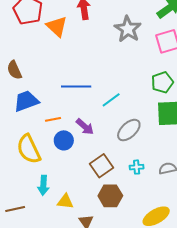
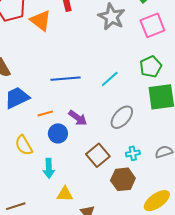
cyan line: (111, 100) -> (110, 79), moved
yellow semicircle: (29, 149) -> (24, 145), size x0.7
cyan arrow: (43, 185) -> (49, 168), moved
brown hexagon: (110, 196) -> (123, 179), moved

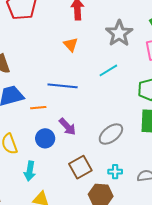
orange triangle: (41, 21) -> (71, 45), moved, size x0.7
cyan line: (110, 79) -> (108, 70), moved
orange line: (45, 113) -> (38, 108), moved

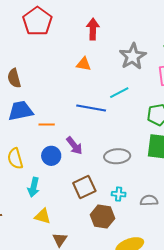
orange triangle: (71, 45) -> (84, 64), turned -42
blue line: (63, 86) -> (91, 108), moved
gray ellipse: (111, 134) -> (117, 156), turned 30

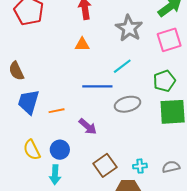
blue trapezoid: (21, 111) -> (28, 102), turned -52
blue circle: (51, 156) -> (60, 150), moved
gray ellipse: (117, 156) -> (128, 104), moved

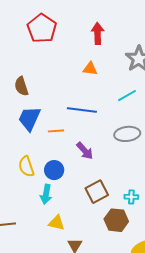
blue line: (97, 86) -> (82, 110), moved

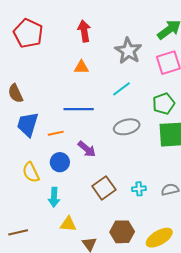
blue circle: (54, 170) -> (60, 162), moved
brown hexagon: (116, 220) -> (122, 232), moved

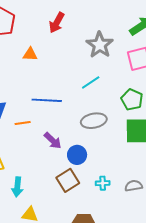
red arrow: (84, 31) -> (57, 23), turned -145
orange triangle: (81, 67) -> (30, 54), moved
green pentagon: (164, 104) -> (132, 100), turned -30
blue circle: (60, 162) -> (77, 155), moved

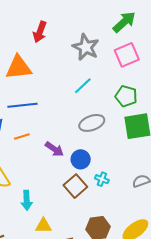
orange triangle: (30, 54) -> (18, 67), size x1.8
blue line: (47, 100) -> (23, 105), moved
cyan cross: (103, 183) -> (102, 179), moved, turned 32

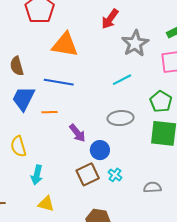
red arrow: (40, 32) -> (110, 19), moved

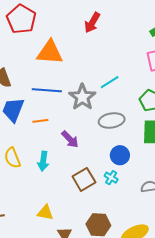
gray star: (135, 43) -> (82, 97), moved
blue circle: (100, 150) -> (120, 155), moved
cyan arrow: (37, 175) -> (43, 161), moved

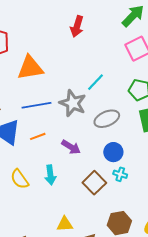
red arrow: (92, 23) -> (77, 26), moved
blue circle: (120, 155) -> (113, 152), moved

